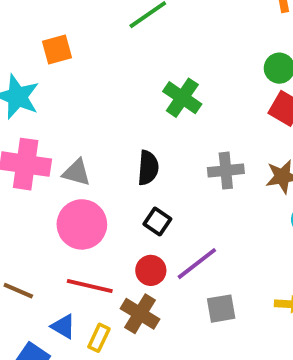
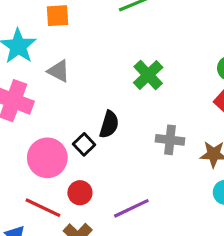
gray triangle: (77, 172) -> (59, 71), moved
black square: (157, 221) -> (84, 144), moved
red circle: (151, 270) -> (80, 193), moved

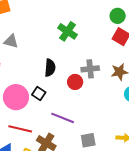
black square: (84, 144) -> (39, 94), moved
red circle: (80, 193) -> (75, 82), moved
purple line: (131, 208) -> (63, 118), moved, turned 60

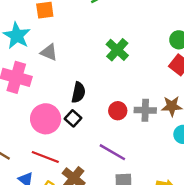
black semicircle: (50, 68) -> (78, 92), moved
gray cross: (90, 69) -> (145, 110), moved
purple line: (63, 118) -> (112, 152), moved

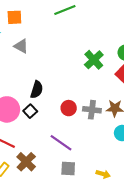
green cross: (117, 50) -> (94, 60), moved
gray triangle: (49, 52) -> (21, 46), moved

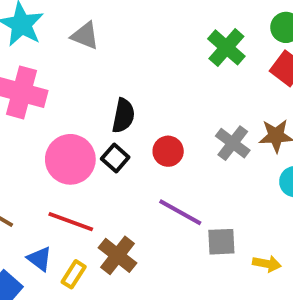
red circle: (69, 108) -> (168, 151), moved
gray cross: (92, 110) -> (233, 143), turned 36
gray square: (68, 168) -> (221, 242), moved

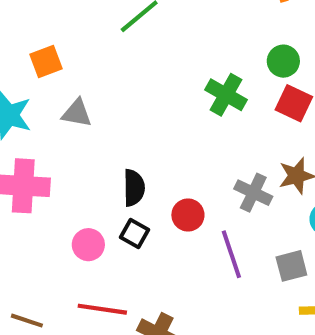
pink circle: (70, 159) -> (88, 245), size x0.6
purple line: (180, 212) -> (231, 254), moved, turned 54
gray square: (221, 242) -> (291, 266), moved

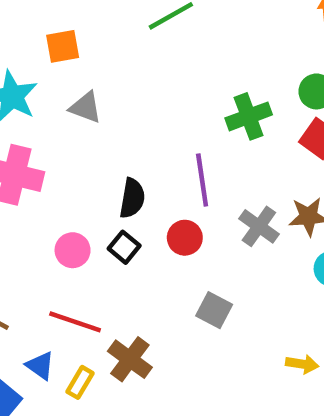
green cross: (226, 95) -> (249, 116), turned 30
purple line: (231, 254) -> (202, 180), moved
gray square: (291, 266) -> (214, 310), moved, turned 32

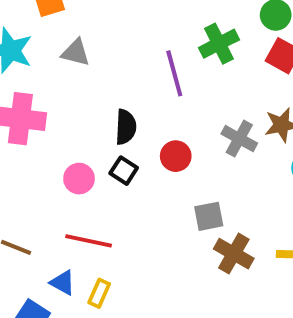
purple line: (202, 180) -> (174, 73), moved
gray square: (214, 310) -> (209, 216), turned -32
brown cross: (130, 359) -> (234, 254), moved

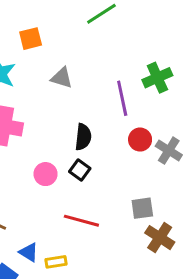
gray triangle: (76, 52) -> (62, 78), moved
red circle: (176, 156) -> (140, 140), moved
red line: (89, 241) -> (81, 221), moved
yellow rectangle: (99, 293) -> (56, 262), turned 54

